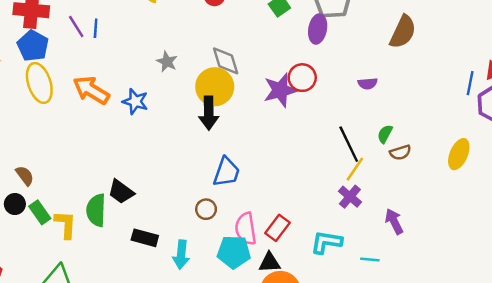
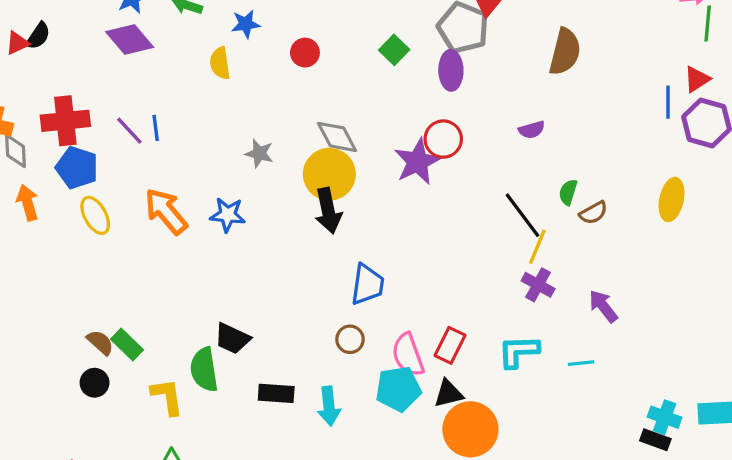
yellow ellipse: (39, 83) -> (95, 215), size x0.7
orange arrow: (91, 90) -> (166, 211), turned 30
green rectangle: (40, 212) -> (127, 345), moved

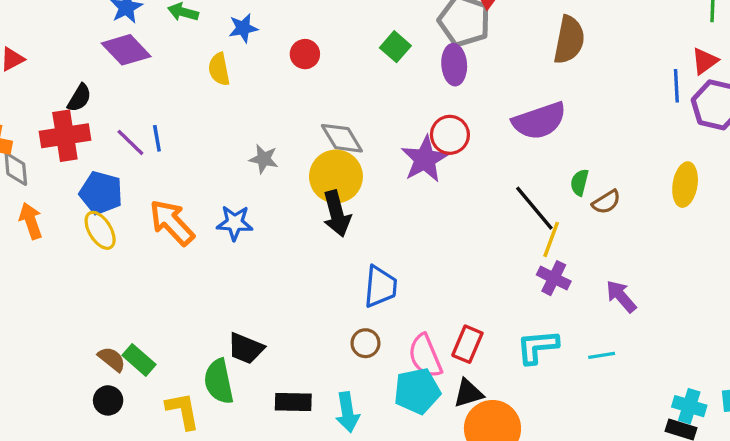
black semicircle: (38, 36) -> (79, 98), moved
purple semicircle: (532, 130) -> (539, 121), size x2.0
blue pentagon: (77, 168) -> (101, 193), moved

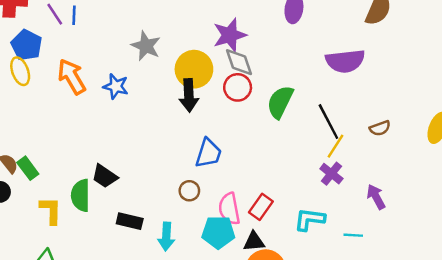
red circle: (450, 135) -> (238, 87), moved
gray diamond: (342, 138) -> (239, 62), moved
gray star: (264, 159) -> (146, 46), size x1.4
purple star: (425, 159) -> (230, 35), moved
green semicircle: (580, 182) -> (280, 102), moved, size x1.8

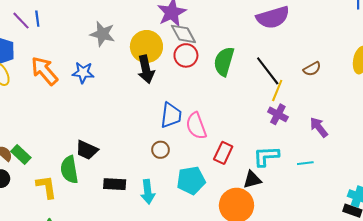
pink semicircle: (229, 209) -> (196, 126), moved
black triangle: (254, 242) -> (252, 180), moved

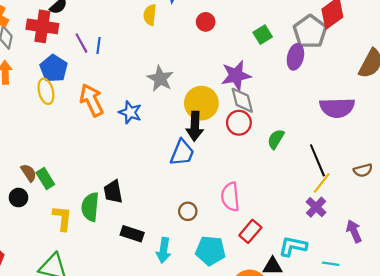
green semicircle: (224, 61) -> (276, 139), size x0.7
blue trapezoid: (171, 115) -> (182, 153), moved
black trapezoid: (87, 150) -> (113, 192), turned 40

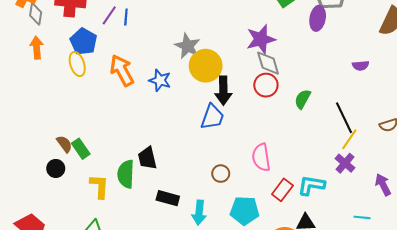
purple line: (81, 43) -> (109, 15), turned 66
yellow circle: (201, 103) -> (206, 66), moved
purple semicircle: (337, 108) -> (361, 66), size x0.5
cyan L-shape: (293, 246) -> (311, 185), moved

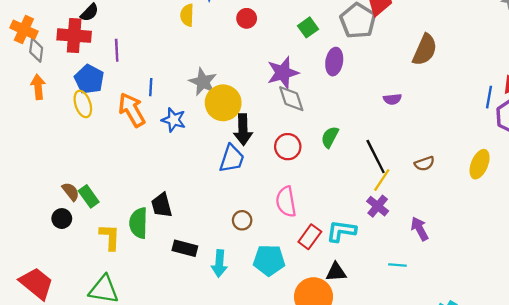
purple line: (109, 15) -> (117, 50), turned -36
blue line: (126, 17) -> (151, 87), moved
purple ellipse: (318, 18) -> (334, 62), moved
red circle: (266, 85) -> (288, 147), moved

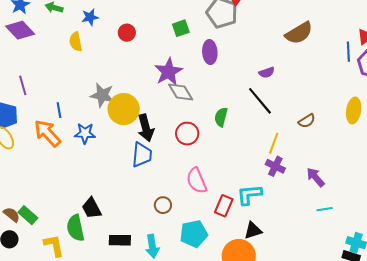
green square: (308, 27) -> (181, 28), turned 30
brown semicircle: (425, 50) -> (299, 33), moved, turned 48
black line: (376, 157) -> (260, 101), moved
cyan line: (397, 265) -> (325, 209), moved

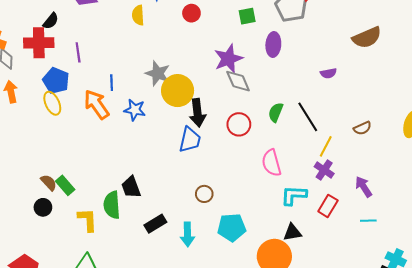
black line: (260, 101) -> (308, 117), moved
pink semicircle: (197, 181) -> (272, 163), moved
red rectangle: (224, 206) -> (328, 206), moved
black rectangle: (120, 240) -> (155, 224), turned -40

